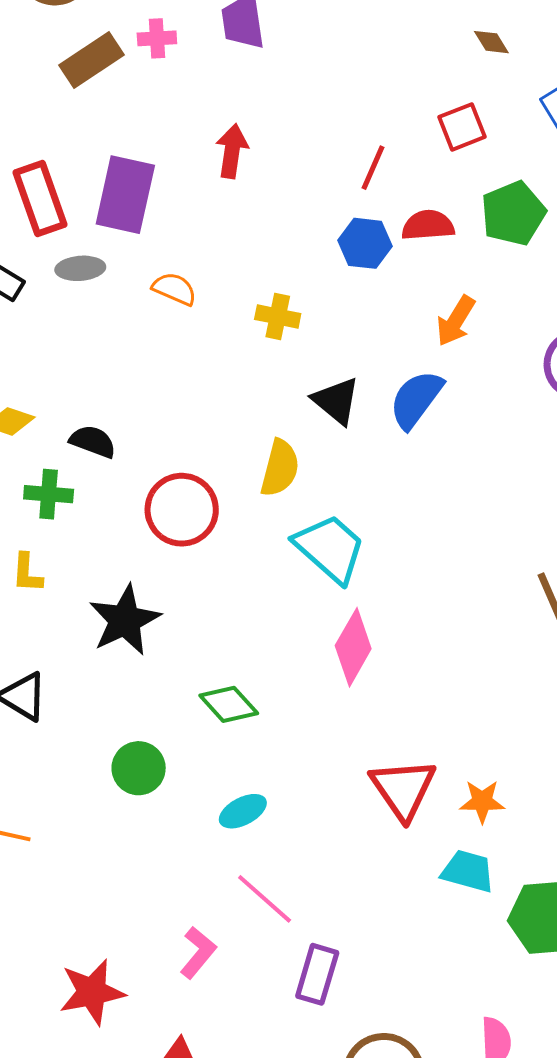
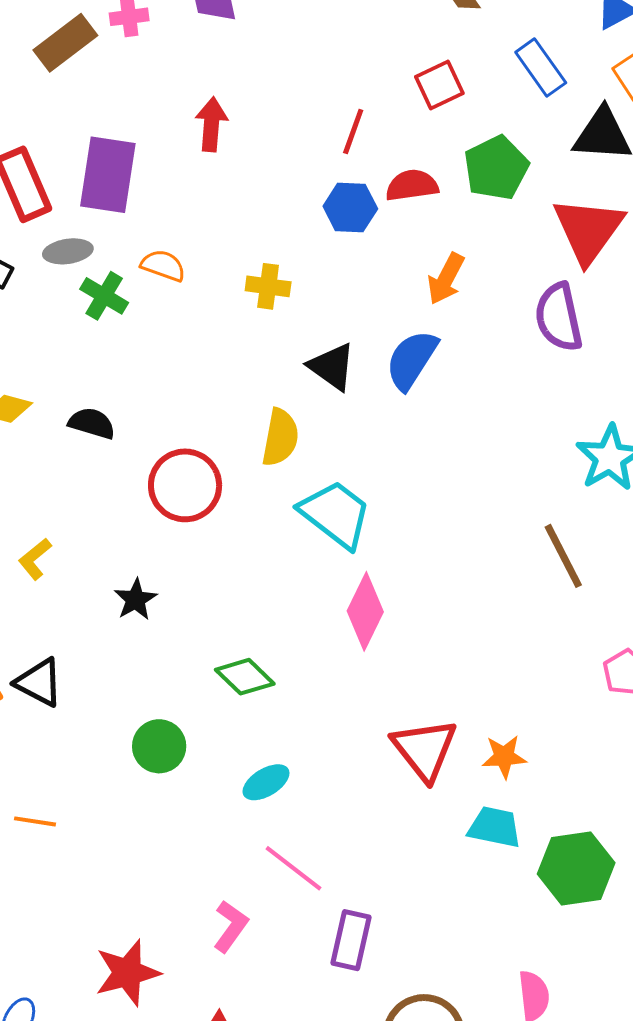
green cross: (49, 494) -> (104, 296), moved, turned 30
yellow L-shape: (27, 573) -> (35, 559), turned 51
black star: (125, 620) -> (136, 599), size x0.6

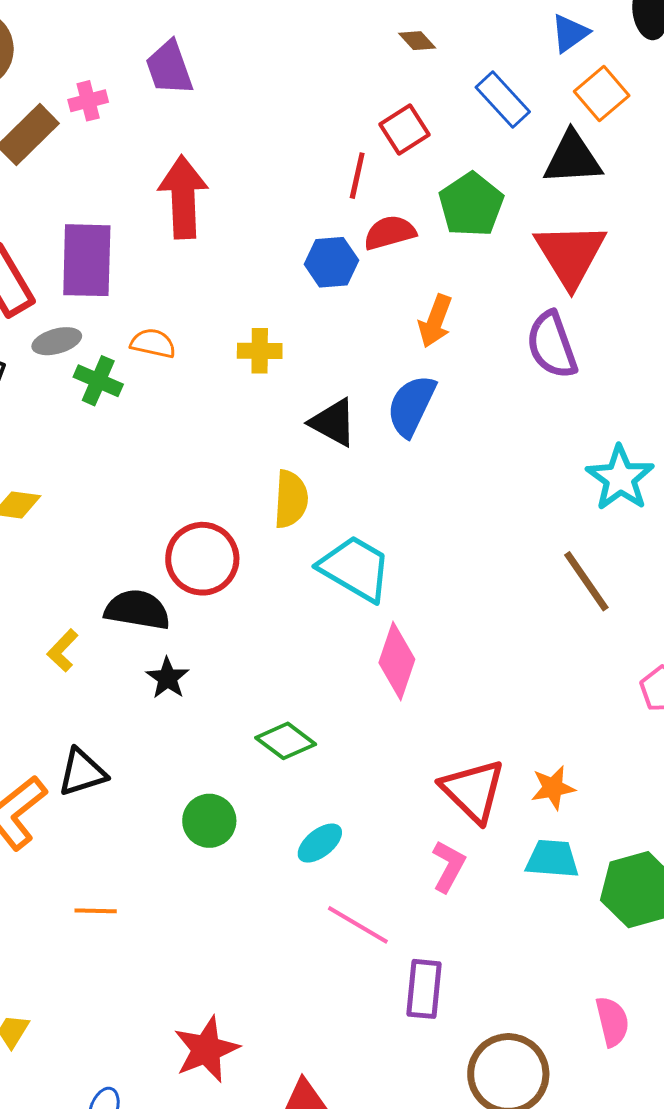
red arrow: (211, 124) -> (183, 197), size x1.5
red line: (353, 132) -> (357, 176), moved
black semicircle: (92, 423) -> (137, 610), moved, size x1.4
black triangle: (39, 682) -> (82, 772), turned -38
pink L-shape: (231, 926) -> (449, 866), moved

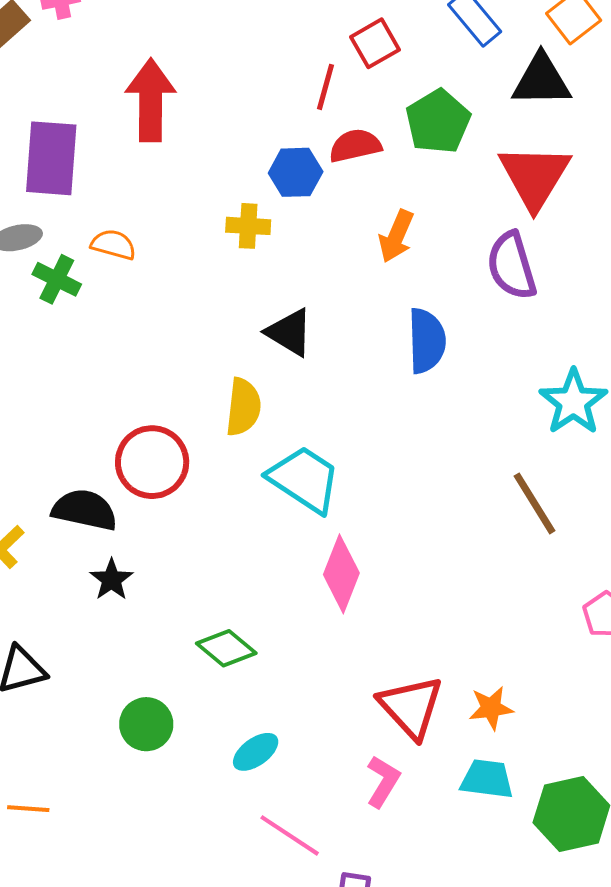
yellow cross: (260, 351) -> (248, 226), moved
blue semicircle: (411, 406) -> (427, 341), moved, turned 150

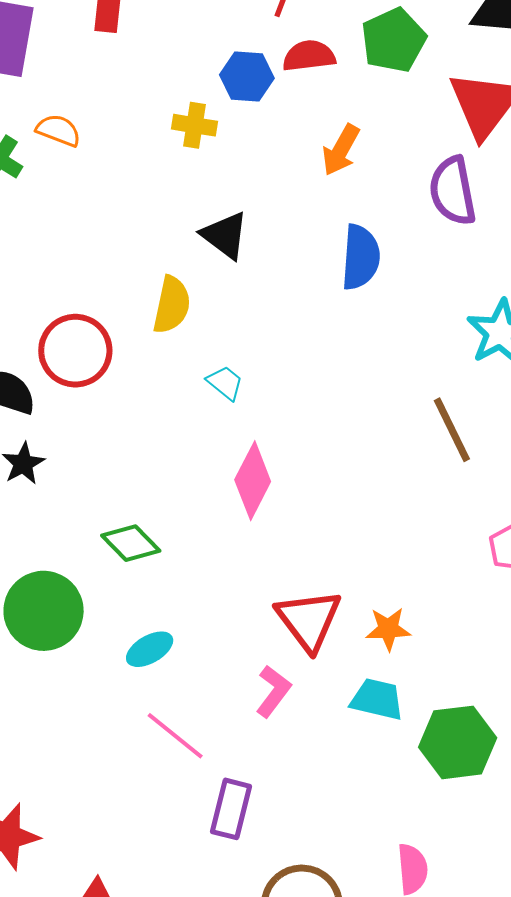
cyan trapezoid: (304, 479) -> (225, 383), size x0.5
green circle: (146, 724) -> (44, 611), size x1.5

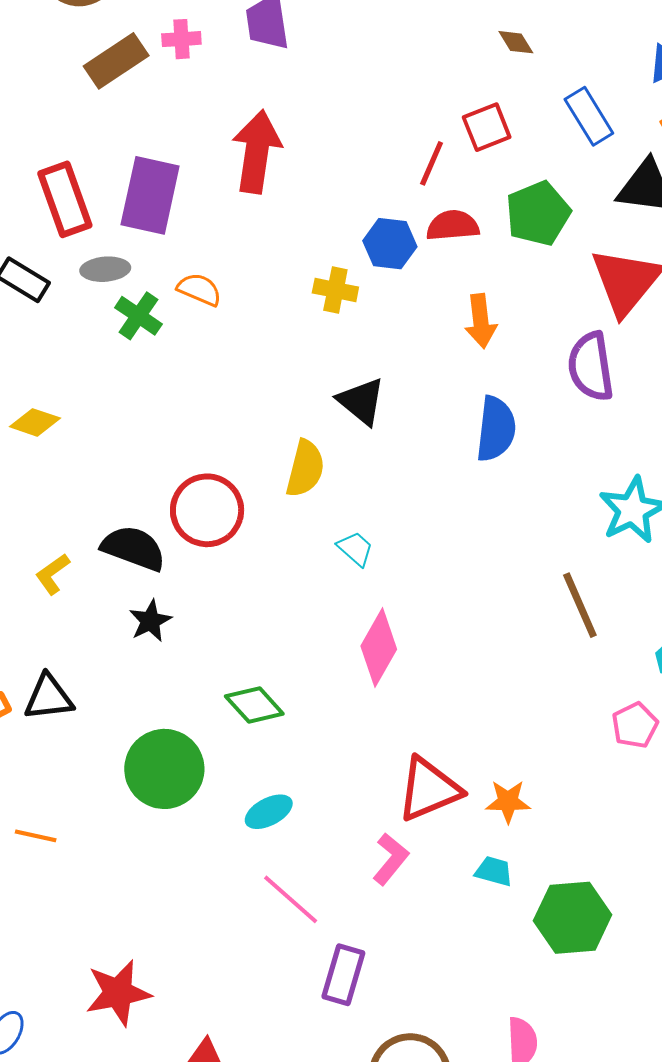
orange arrow: (341, 150) -> (481, 321), turned -38
red triangle: (309, 620) -> (429, 789), turned 42
cyan trapezoid: (377, 699) -> (494, 871), size x0.7

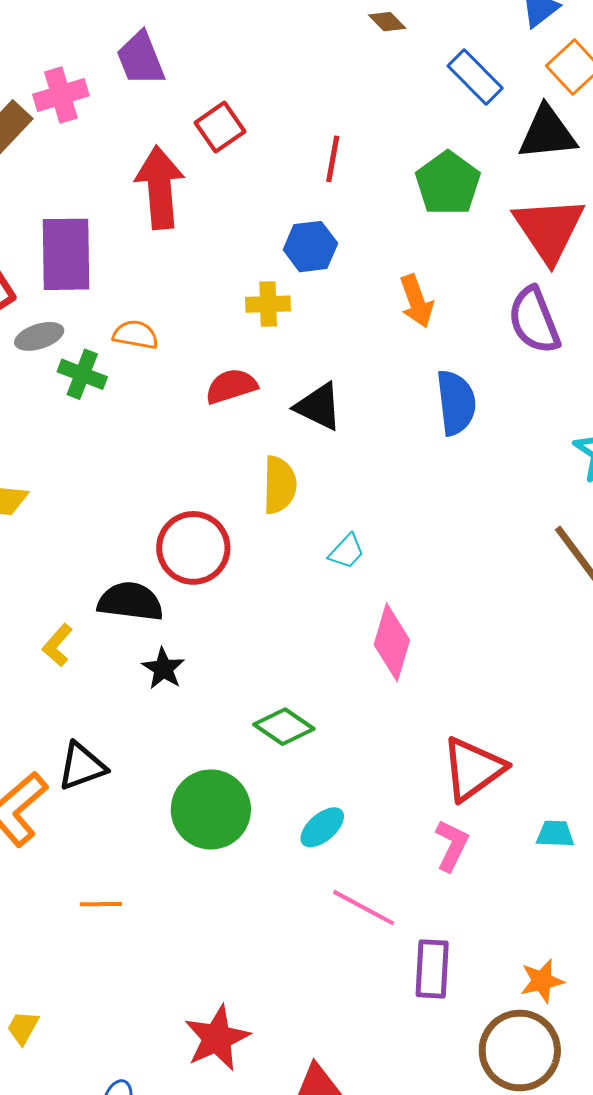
pink cross: (181, 39) -> (61, 95), size x1.4
red square: (487, 127) -> (220, 127), moved
red semicircle: (453, 226) -> (231, 386), moved
cyan trapezoid: (355, 549) -> (346, 551), turned 105
orange star: (508, 801) -> (542, 981), moved

